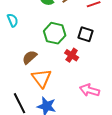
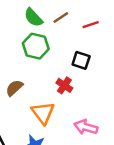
green hexagon: (55, 33) -> (36, 46), moved
orange triangle: (42, 78) -> (43, 113), moved

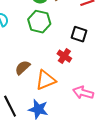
brown semicircle: (14, 88) -> (23, 68), moved
orange triangle: (43, 113) -> (46, 80), turned 45

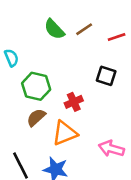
green hexagon: (39, 22) -> (36, 86), moved
red cross: (64, 56) -> (74, 102), moved, turned 32

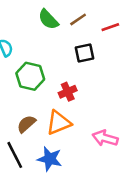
black square: (106, 76) -> (84, 53), moved, turned -30
brown semicircle: (36, 117) -> (26, 124), moved

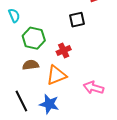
brown semicircle: (26, 124) -> (31, 65), moved, turned 35

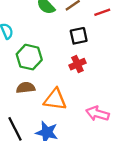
red cross: (64, 51) -> (77, 64), moved
orange triangle: (56, 75) -> (55, 99), turned 30

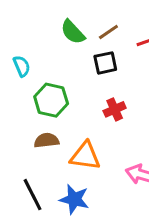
black square: (79, 36) -> (105, 63), moved

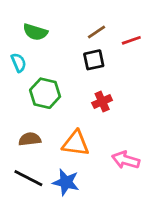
green semicircle: (73, 32) -> (35, 32), moved, turned -30
brown semicircle: (46, 140) -> (30, 139), moved
black line: (33, 195) -> (28, 178), turned -36

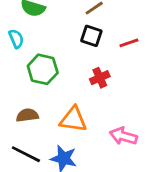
red line: (131, 40) -> (129, 43), moved
black square: (94, 60) -> (91, 36), turned 30

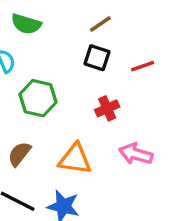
brown semicircle: (27, 115) -> (19, 154), turned -45
pink arrow: (123, 136) -> (136, 154), moved

